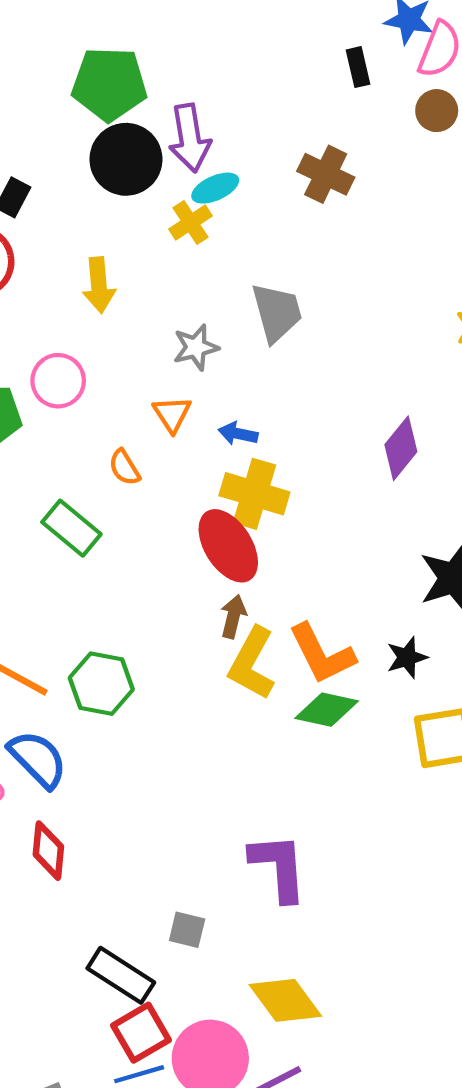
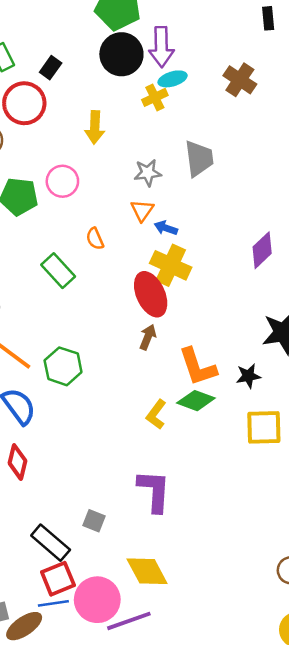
orange triangle: (172, 414) -> (142, 210), moved
yellow L-shape: (252, 663) -> (156, 414), moved, size x0.7

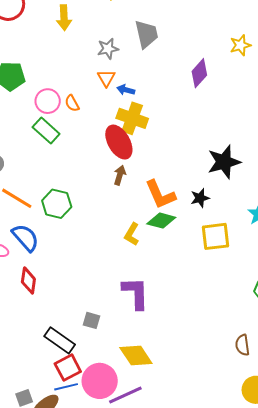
pink circle: (62, 181) -> (48, 101), moved
purple diamond: (262, 250) -> (199, 73), moved

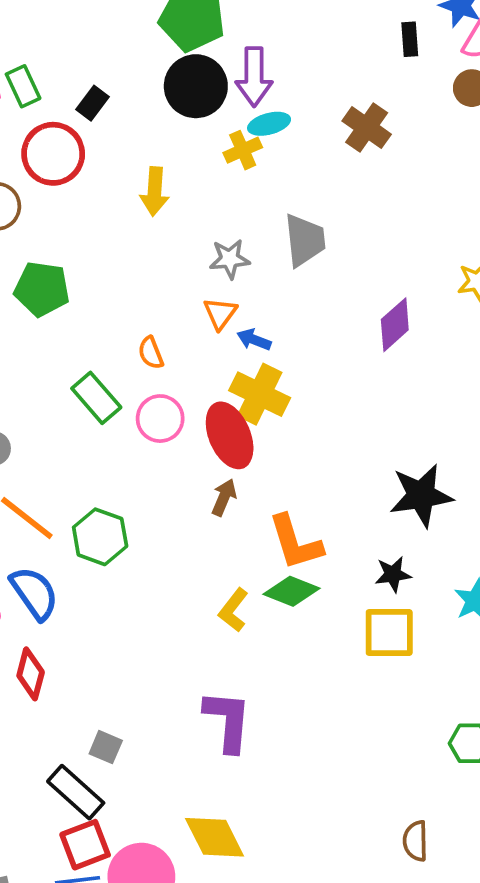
pink circle: (48, 101) -> (160, 419), moved
black star: (200, 198) -> (393, 574), moved
gray square: (92, 320) -> (106, 747), moved

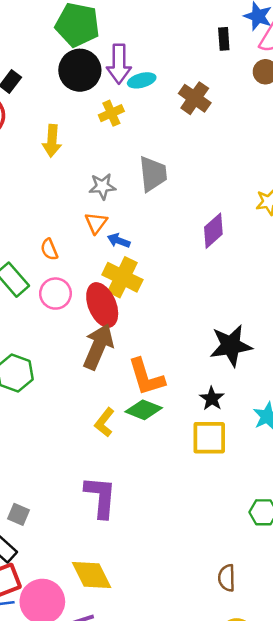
cyan ellipse: (269, 124) -> (142, 80), moved
brown arrow: (224, 497) -> (98, 347), size x1.8
black star: (393, 574) -> (212, 399), turned -30

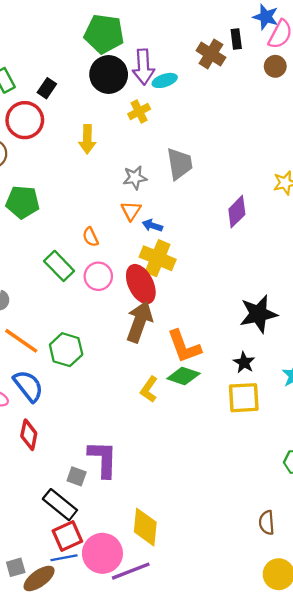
brown cross: (195, 98) -> (211, 54), moved
purple L-shape: (101, 497) -> (103, 459), moved
yellow diamond: (92, 575) -> (145, 527), turned 36

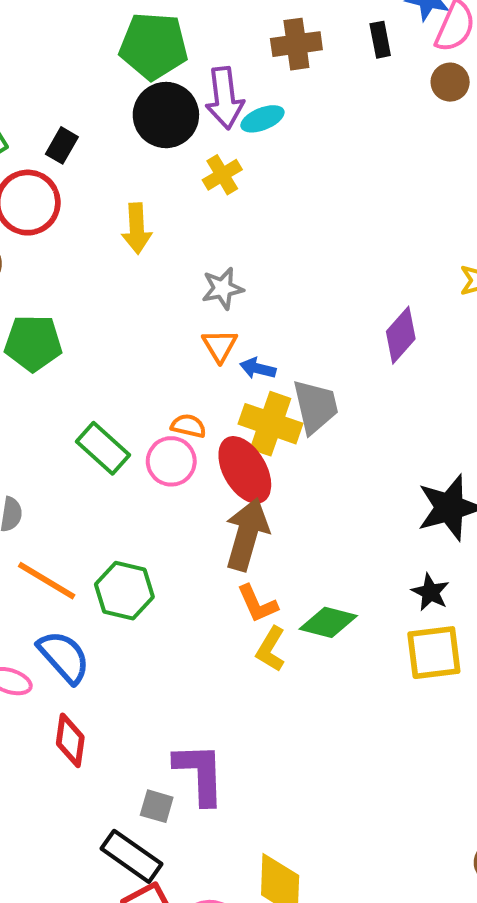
brown cross: (211, 54) -> (296, 44), moved, turned -36
gray trapezoid: (180, 164) -> (315, 406), moved
orange semicircle: (90, 237) -> (188, 426), moved, turned 132
orange L-shape: (184, 346) -> (257, 604), moved, size x0.7

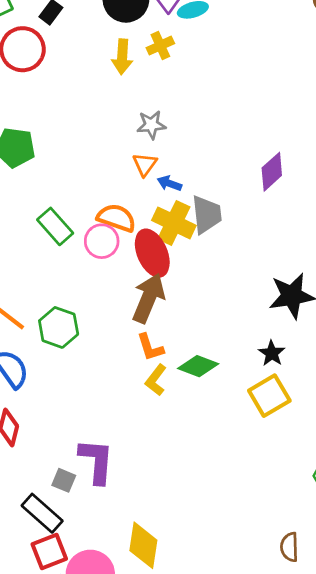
yellow arrow: (137, 228) -> (122, 57), moved
orange semicircle: (188, 426) -> (117, 218), size x1.6
yellow square: (434, 653) -> (269, 396), turned -30

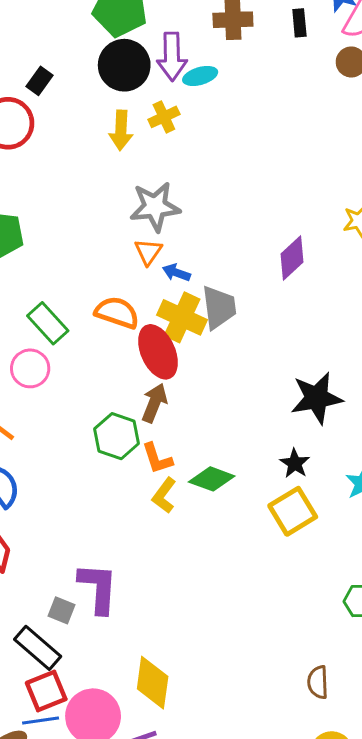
gray star: (151, 125) -> (155, 207), size x1.5
pink circle: (102, 241) -> (30, 368), moved
brown arrow: (148, 298) -> (154, 403), size x0.7
green hexagon: (59, 327) -> (117, 436), moved

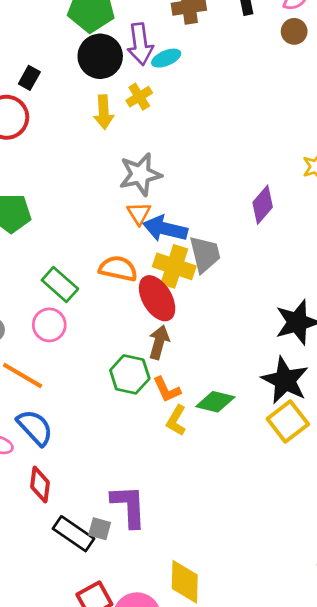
blue arrow: (176, 273) -> (165, 229), size x1.8
black star: (295, 463) -> (285, 380), size x1.8
black rectangle: (38, 648) -> (73, 534), moved

